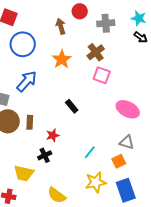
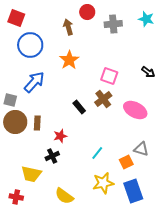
black arrow: (141, 37) -> (148, 72), moved
brown cross: (96, 52) -> (103, 99), moved
gray triangle: (127, 142) -> (141, 149), moved

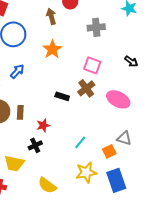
gray cross: (113, 24) -> (96, 27), moved
blue arrow: (34, 82) -> (17, 71), size x0.7
black rectangle: (79, 107) -> (62, 96), turned -32

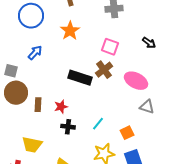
black rectangle: (62, 96) -> (80, 78), size x1.6
brown rectangle: (20, 112) -> (38, 105), moved
gray triangle: (124, 138) -> (147, 107), moved
black cross: (35, 145) -> (68, 127), moved, turned 32

